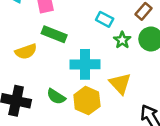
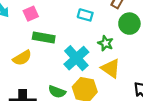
green star: (122, 40) -> (106, 43), moved
cyan cross: (85, 64) -> (76, 58), turned -30

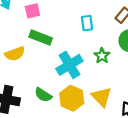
cyan rectangle: (85, 15) -> (87, 23), turned 56
yellow triangle: (111, 68) -> (102, 97), moved

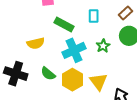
green rectangle: (41, 38) -> (64, 24), moved
yellow semicircle: (15, 54) -> (36, 43), moved

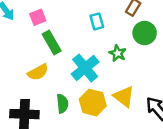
green rectangle: (64, 24) -> (52, 43), moved, turned 48
green semicircle: (48, 74) -> (62, 104), turned -119

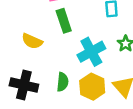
yellow semicircle: (38, 72) -> (32, 41), moved, turned 42

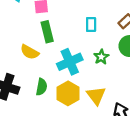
yellow semicircle: (32, 41) -> (30, 52), moved

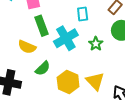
cyan cross: (70, 62) -> (66, 38), moved
green semicircle: (42, 87) -> (43, 68), moved, turned 42

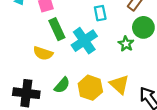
green star: (96, 44) -> (126, 44), moved
green semicircle: (43, 68) -> (62, 85), moved

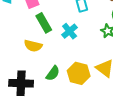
cyan cross: (84, 41) -> (70, 31), size x0.7

